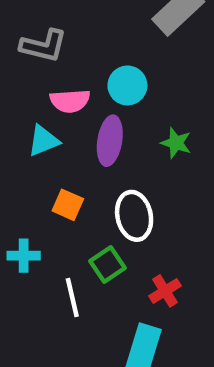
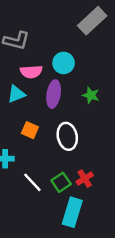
green square: (108, 264) -> (61, 182), moved
white line: (72, 298) -> (32, 182), turned -30

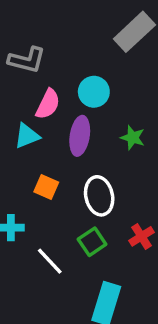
pink semicircle: (31, 72) -> (48, 104), turned -60
red cross: (85, 179) -> (141, 236), moved
green square: (61, 182) -> (92, 242), moved

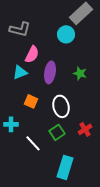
cyan circle: (94, 92) -> (66, 34), moved

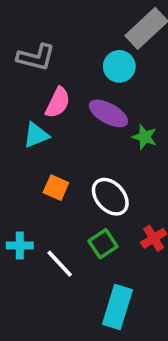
purple ellipse: (50, 72) -> (108, 113), moved, turned -70
white ellipse: (61, 106) -> (110, 197), turned -30
cyan cross: (11, 124) -> (20, 246), moved

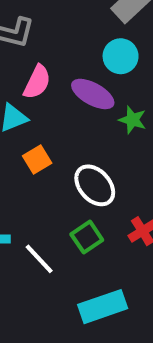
cyan circle: (119, 66) -> (121, 56), moved
orange square: (56, 188) -> (37, 160), moved, turned 35
cyan rectangle: (117, 307) -> (103, 307), turned 54

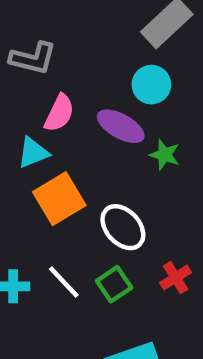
orange square: (37, 160) -> (59, 199), size x1.6
white line: (39, 259) -> (64, 282), moved

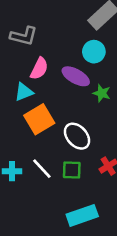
green square: (114, 284) -> (72, 170), turned 36

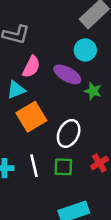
white ellipse: (77, 136) -> (69, 133), turned 68
white line: (42, 169) -> (34, 166), turned 30

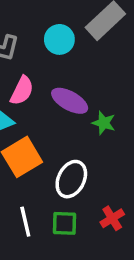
cyan circle: (85, 50) -> (59, 39), moved

